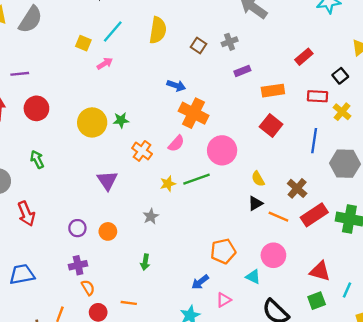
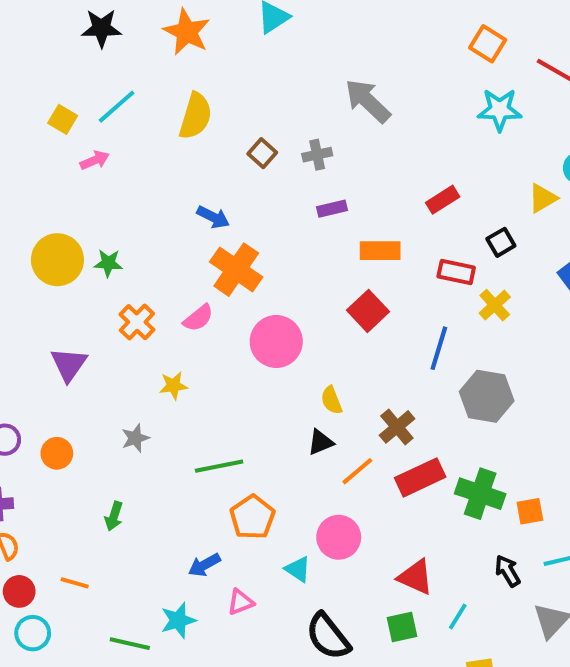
green line: (196, 179) -> (219, 466), moved
orange line: (278, 217) -> (357, 471), turned -72
orange pentagon: (223, 251) -> (252, 517), turned -30

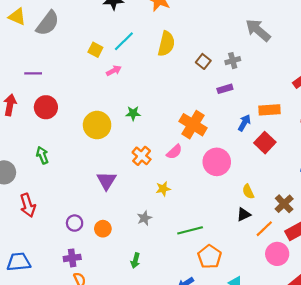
purple rectangle: (332, 209) -> (225, 89), moved
blue arrow: (213, 217) -> (244, 123), moved, turned -84
green star: (108, 263) -> (133, 113), moved
pink circle: (339, 537) -> (277, 254), moved

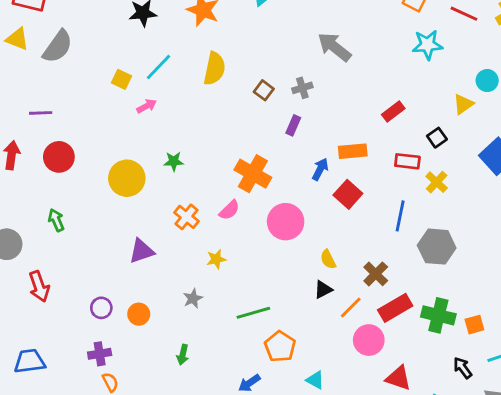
purple rectangle: (225, 89) -> (293, 125), turned -48
purple triangle: (106, 181) -> (141, 251), turned 42

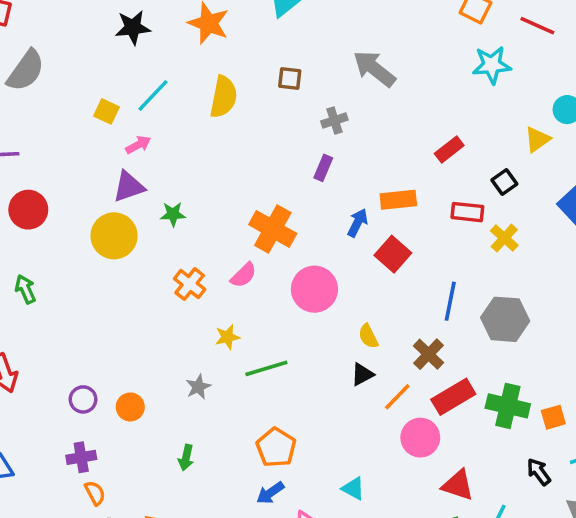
brown square: (264, 90) -> (290, 79), moved, turned -30
blue line: (400, 216) -> (450, 301), moved
purple triangle: (141, 251) -> (129, 187), moved
green line: (253, 313) -> (266, 368), moved
orange pentagon: (280, 347) -> (276, 448), moved

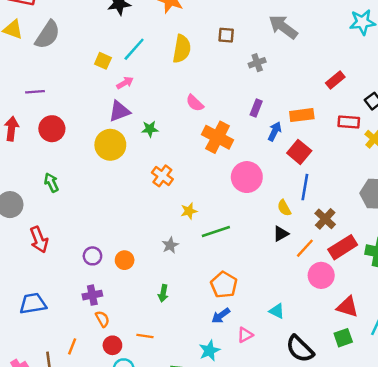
purple rectangle: (323, 168) -> (256, 108), moved
pink semicircle: (244, 275) -> (195, 103), moved, turned 90
blue line: (450, 301) -> (305, 187), moved

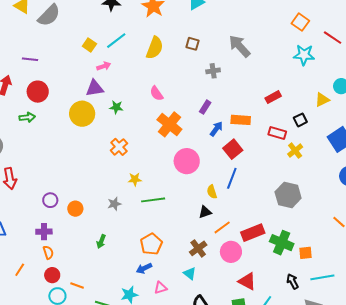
green arrow: (51, 183) -> (27, 117), moved, turned 98
brown cross: (325, 219) -> (198, 248), moved
orange line: (145, 336) -> (77, 286), moved

